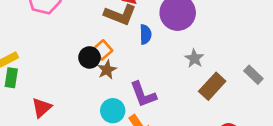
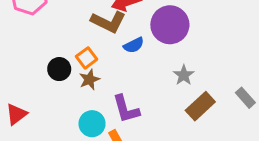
blue semicircle: (146, 34) -> (134, 45), turned 60
black circle: (89, 57) -> (59, 69), moved

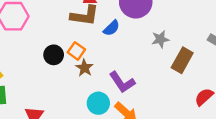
black circle: (59, 69) -> (54, 55), moved
gray star: (184, 75) -> (160, 39), turned -30

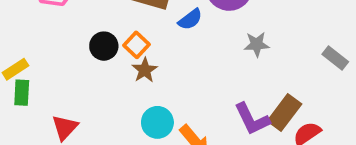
brown rectangle: (182, 60) -> (284, 113), moved
purple L-shape: (122, 82) -> (252, 119), moved

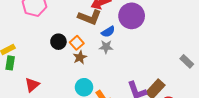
gray star: (257, 44) -> (106, 47), moved

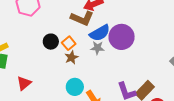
purple circle: (132, 16) -> (122, 37), moved
blue semicircle: (108, 32) -> (100, 33), size x1.5

